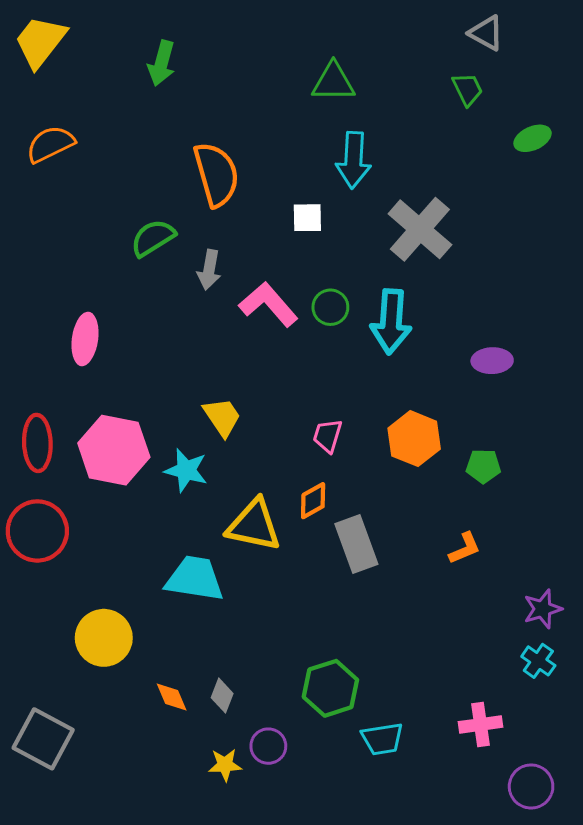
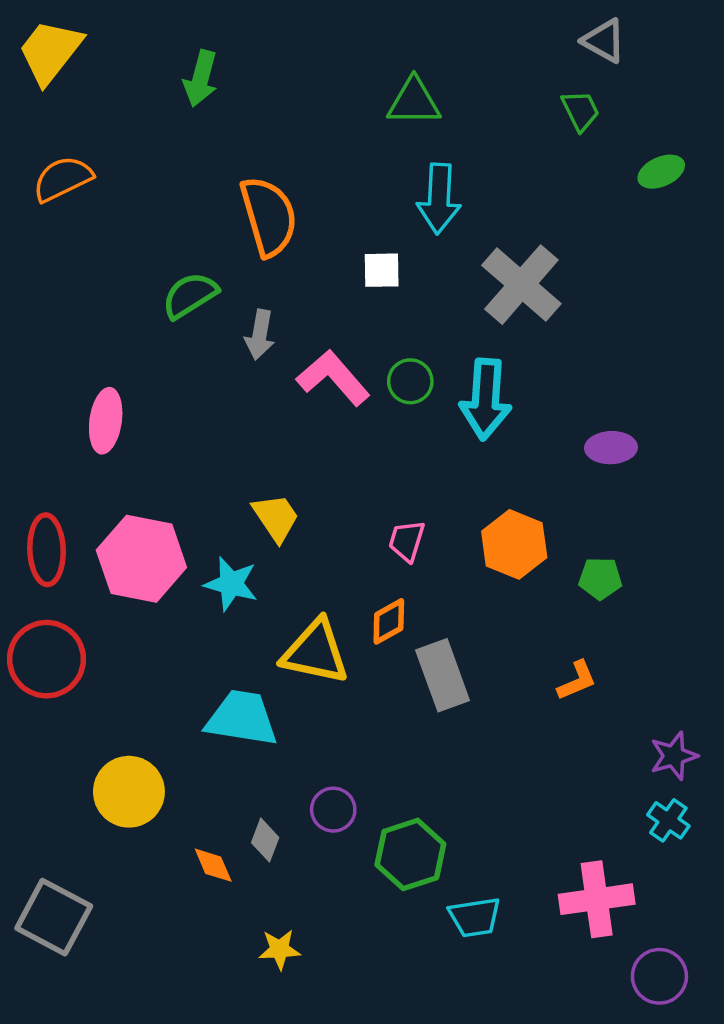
gray diamond: (222, 696) -> (265, 840), moved
pink cross: (481, 724) -> (597, 899), size x1.4
purple circle: (268, 746) -> (333, 810), moved

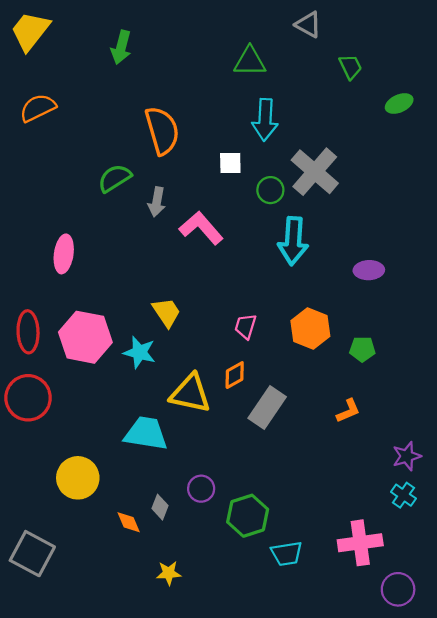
gray triangle: (604, 41) -> (308, 25), moved
green circle: (410, 381) -> (270, 190), moved
gray rectangle: (443, 675) -> (267, 408), turned 54

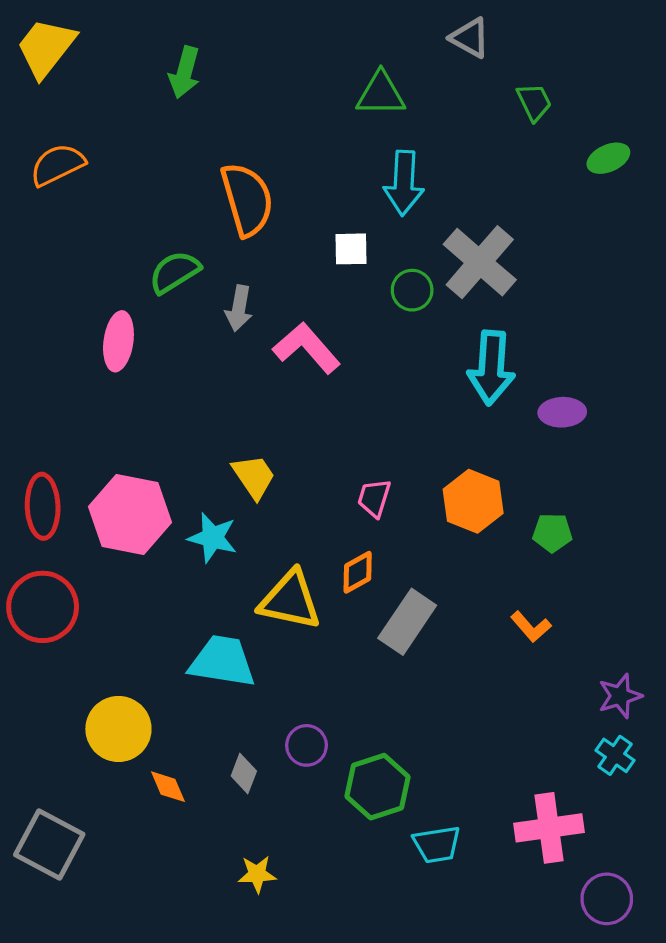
cyan arrow: (293, 241) -> (491, 368), moved
pink ellipse: (64, 254) -> (118, 341), moved
orange L-shape: (348, 411) -> (531, 627), turned 72
orange diamond: (129, 522) -> (168, 787), moved

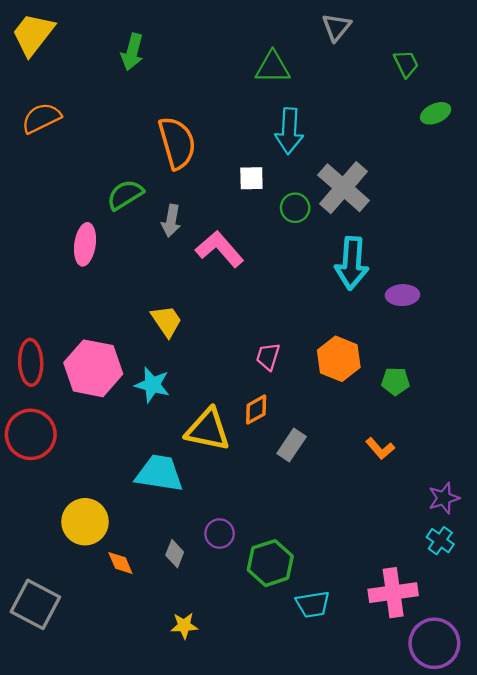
gray triangle: (470, 38) -> (336, 27), turned 40
green trapezoid: (534, 102) -> (406, 64), moved
yellow trapezoid: (254, 477) -> (166, 321), moved
gray rectangle: (407, 622) -> (292, 445), size x0.7
purple circle: (607, 899) -> (434, 643), size x1.4

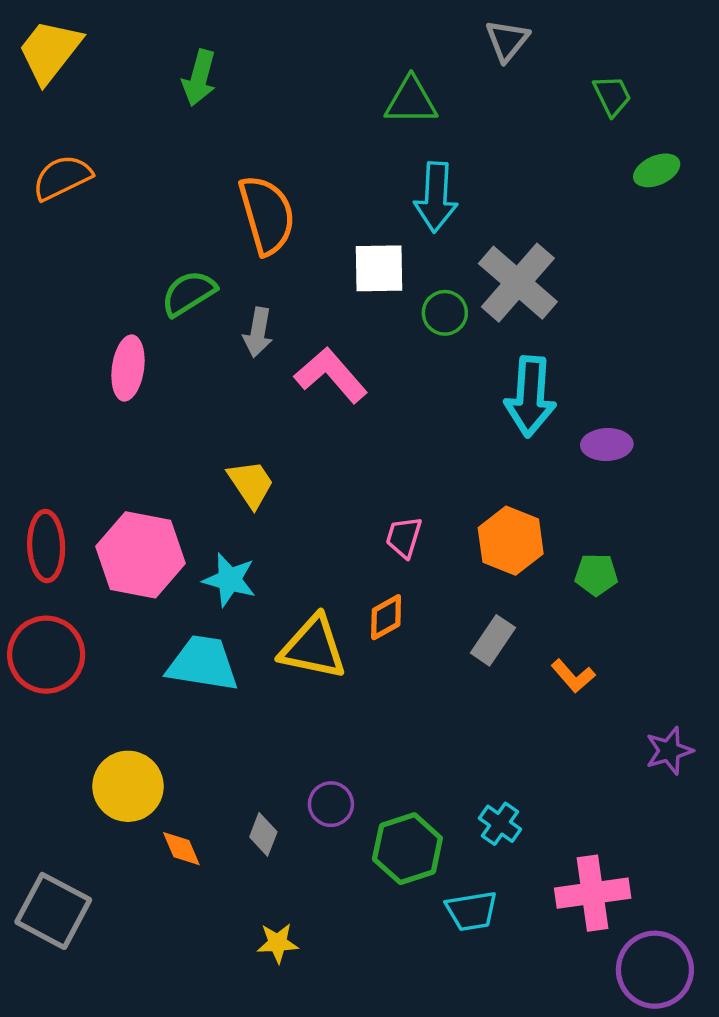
white square: (251, 178) -> (379, 268), size x1.4
gray rectangle: (292, 445) -> (493, 640), moved
cyan trapezoid: (159, 473) -> (203, 663), moved
cyan cross: (440, 541) -> (500, 824), moved

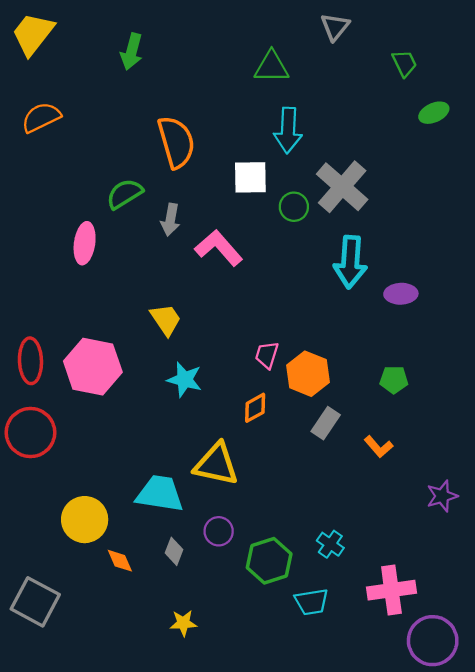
orange hexagon: (511, 541) -> (308, 374), moved
cyan star: (229, 580) -> (185, 380), moved
yellow triangle: (313, 647) -> (216, 464), moved
cyan trapezoid: (203, 663) -> (160, 494), moved

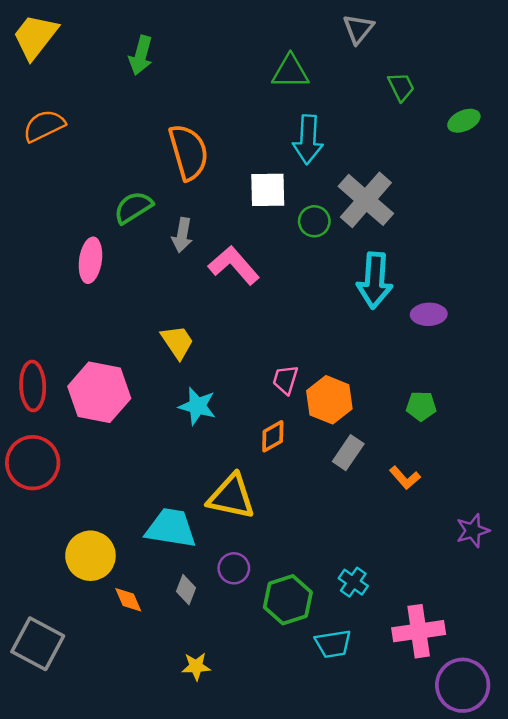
green trapezoid: (404, 63) -> (401, 87), moved

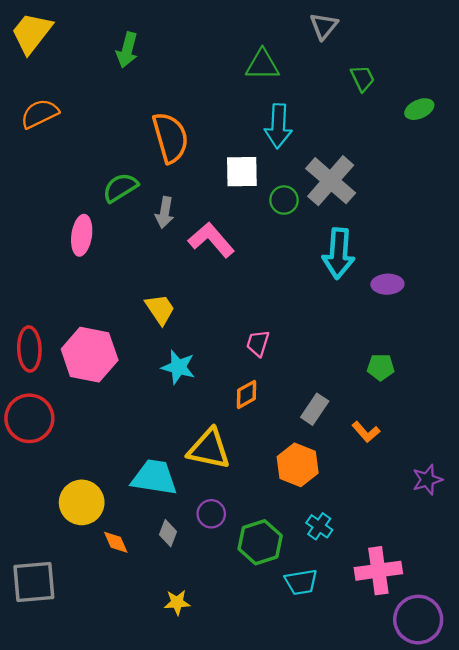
orange hexagon: (329, 400) -> (298, 465), moved
gray square: (38, 644) -> (34, 582), turned -33

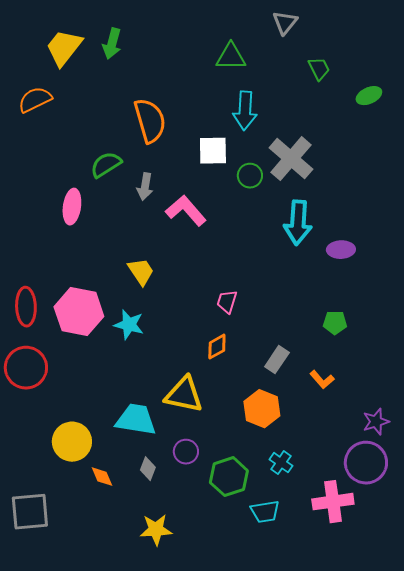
yellow trapezoid: (32, 33) -> (64, 48), moved
cyan star: (178, 367) -> (129, 325), moved
yellow star: (177, 602) -> (156, 530), size x1.4
purple circle: (418, 620) -> (366, 463), moved

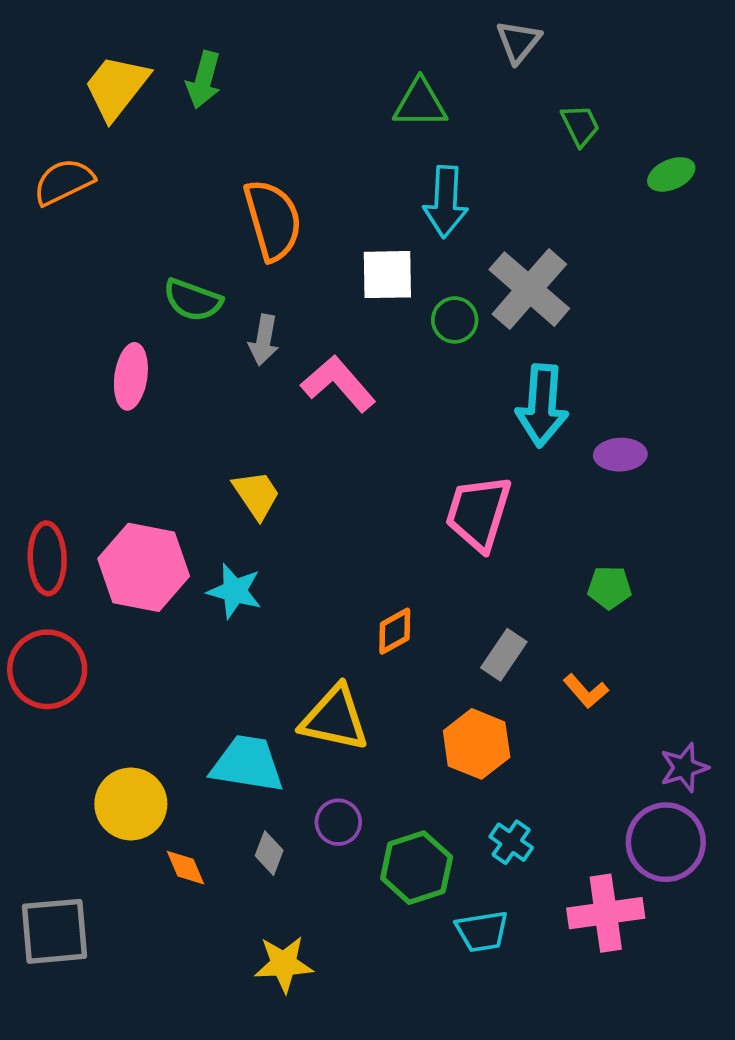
green semicircle: (106, 165) -> (193, 300), turned -128
pink trapezoid: (227, 302) -> (478, 513), moved, size x1.8

